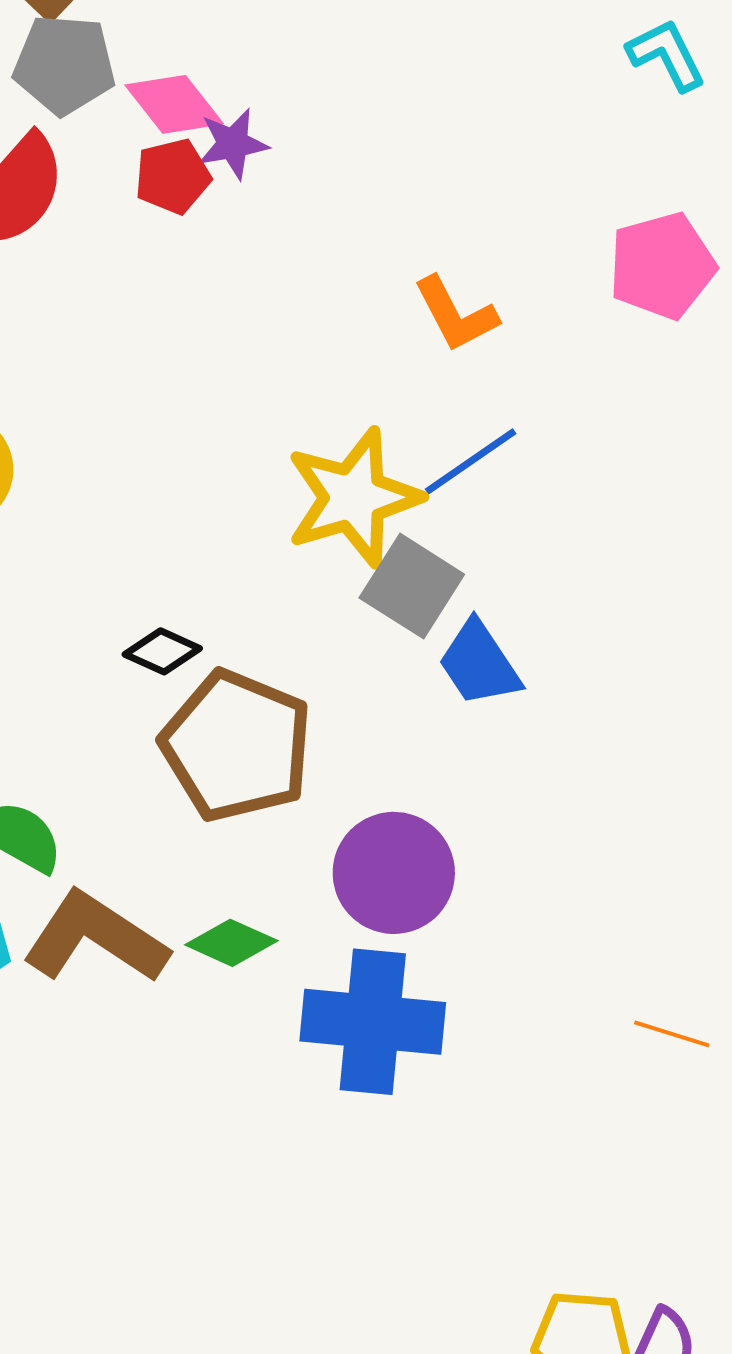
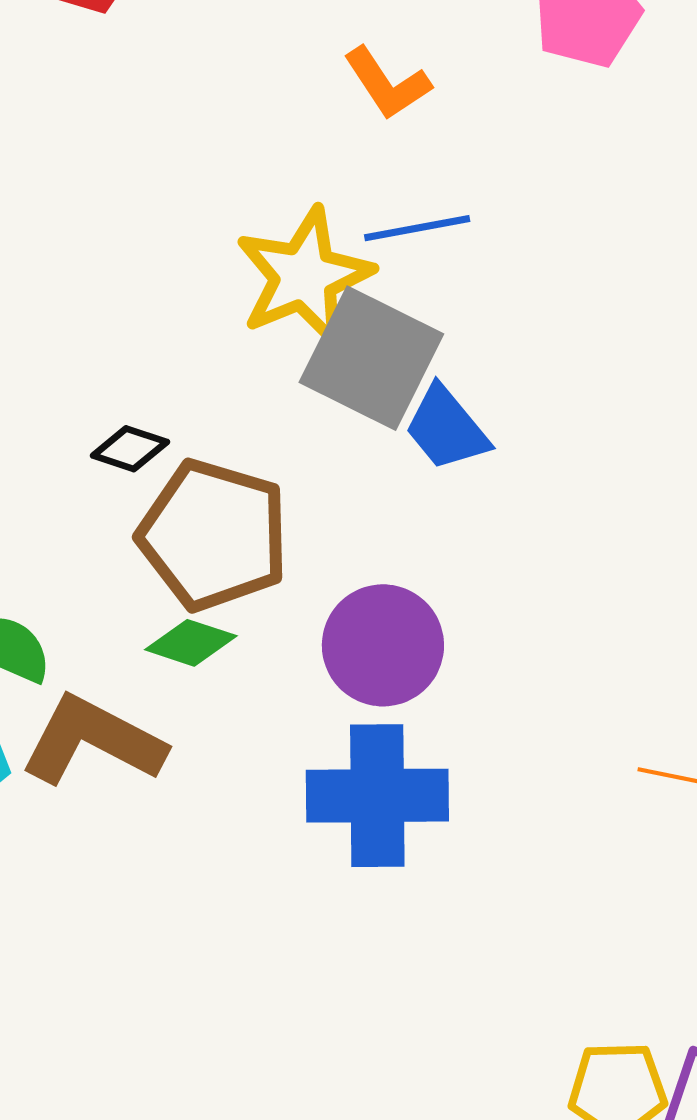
blue line: (471, 461) -> (417, 228), turned 30
gray square: (412, 586) -> (371, 358), size x1.4
green diamond: (231, 943) -> (191, 643), moved

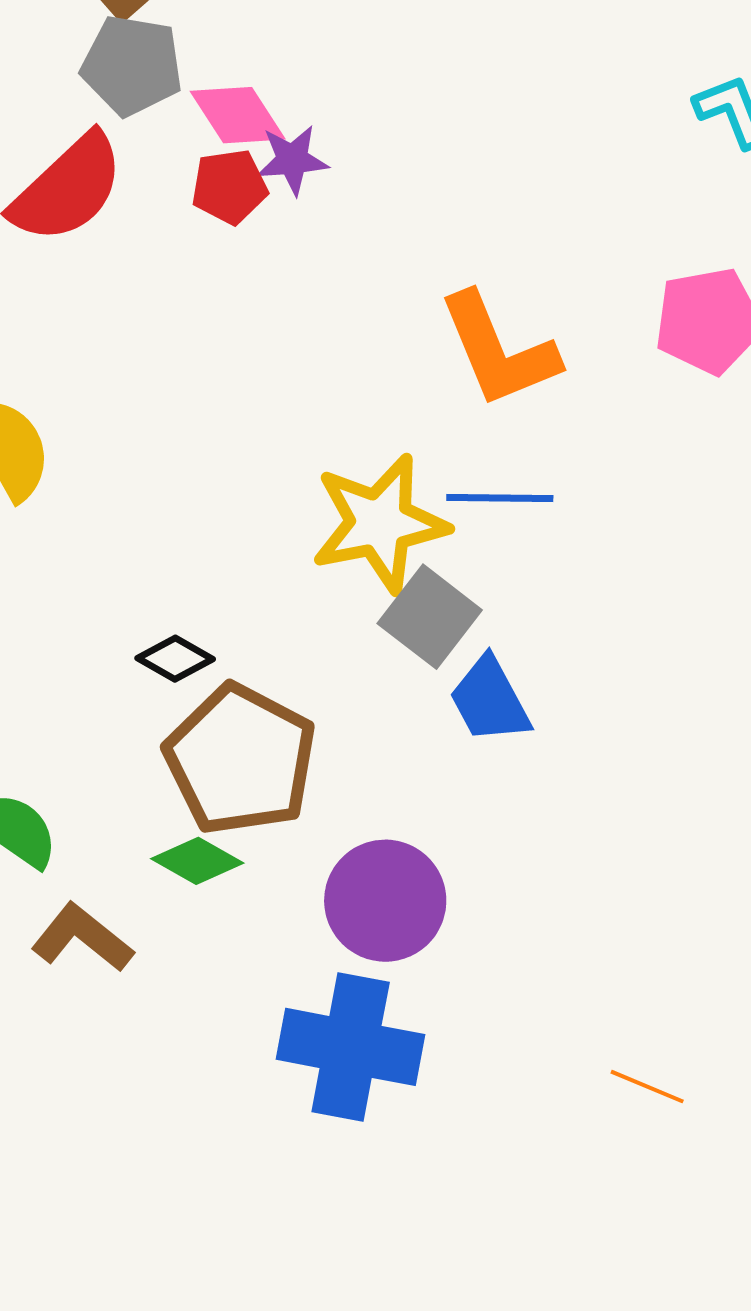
orange L-shape: (387, 83) -> (498, 350), size x1.5
gray square: (371, 358) -> (430, 617), size x0.7
brown L-shape: (93, 741) -> (82, 938), size x0.7

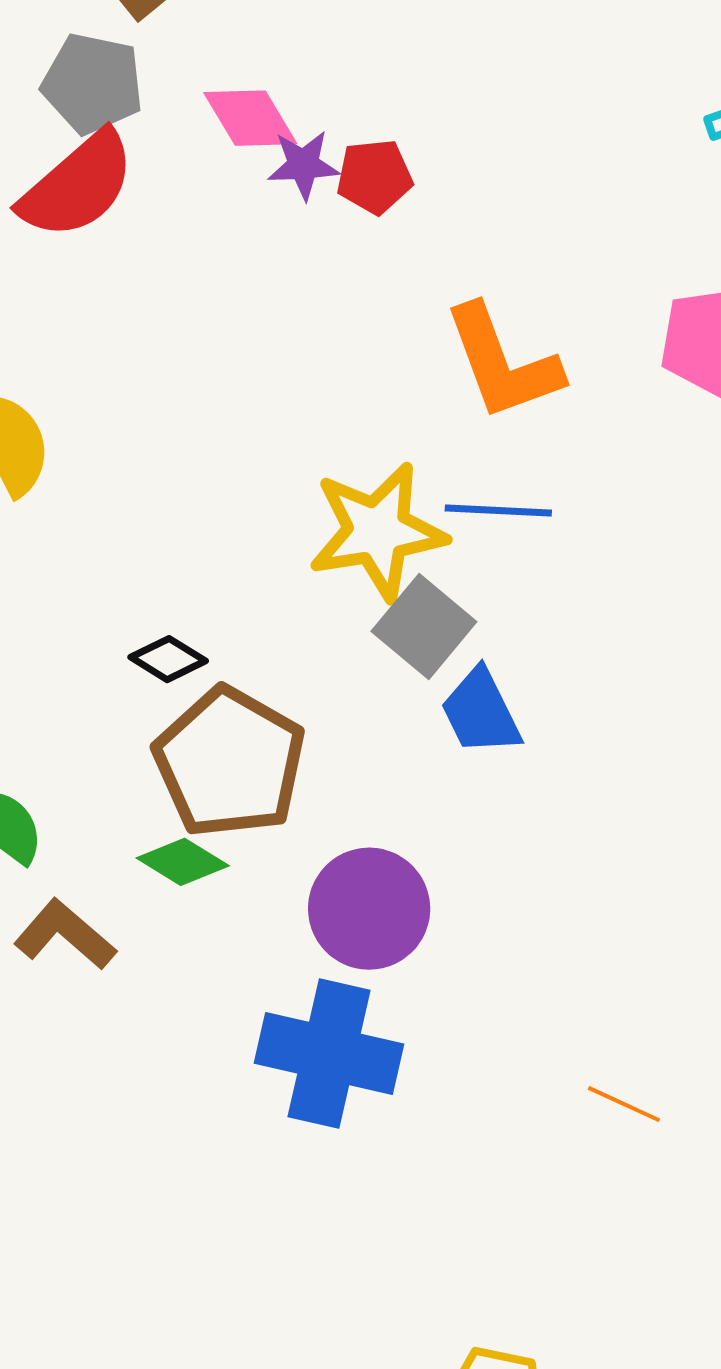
gray pentagon: (132, 65) -> (93, 83), moved
red pentagon: (229, 187) -> (374, 177), moved

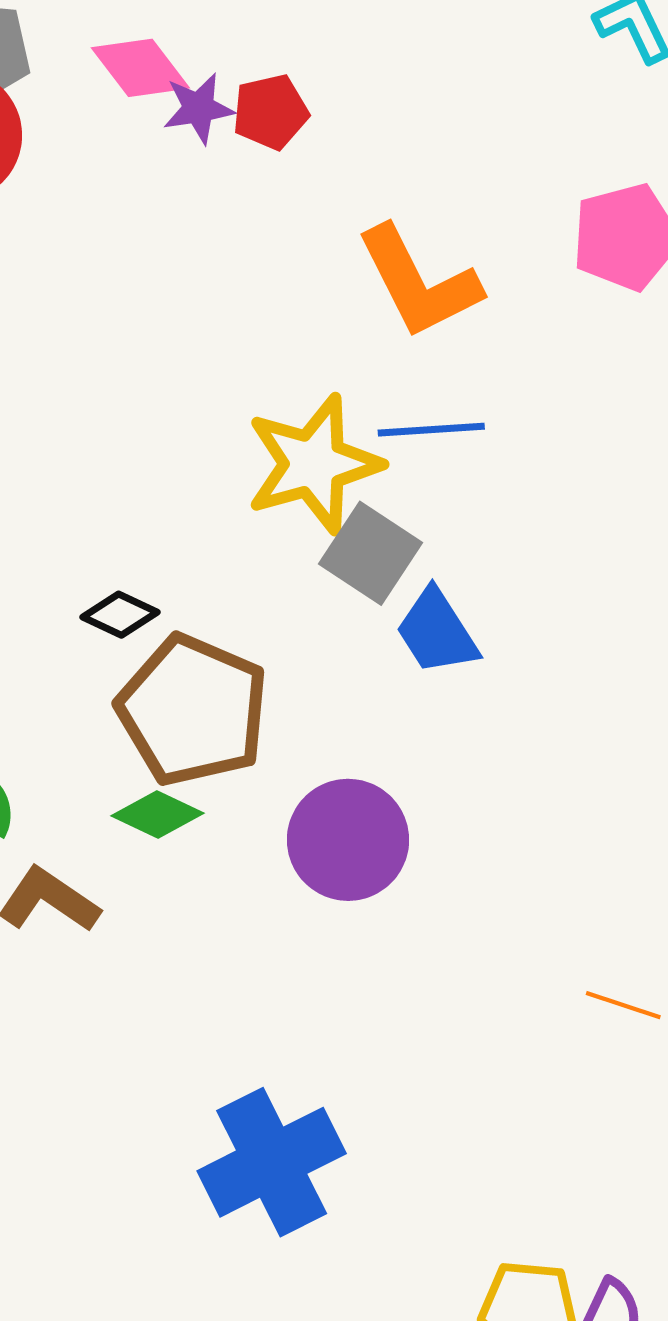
blue cross: (329, 1054) -> (272, 1162), moved, turned -33

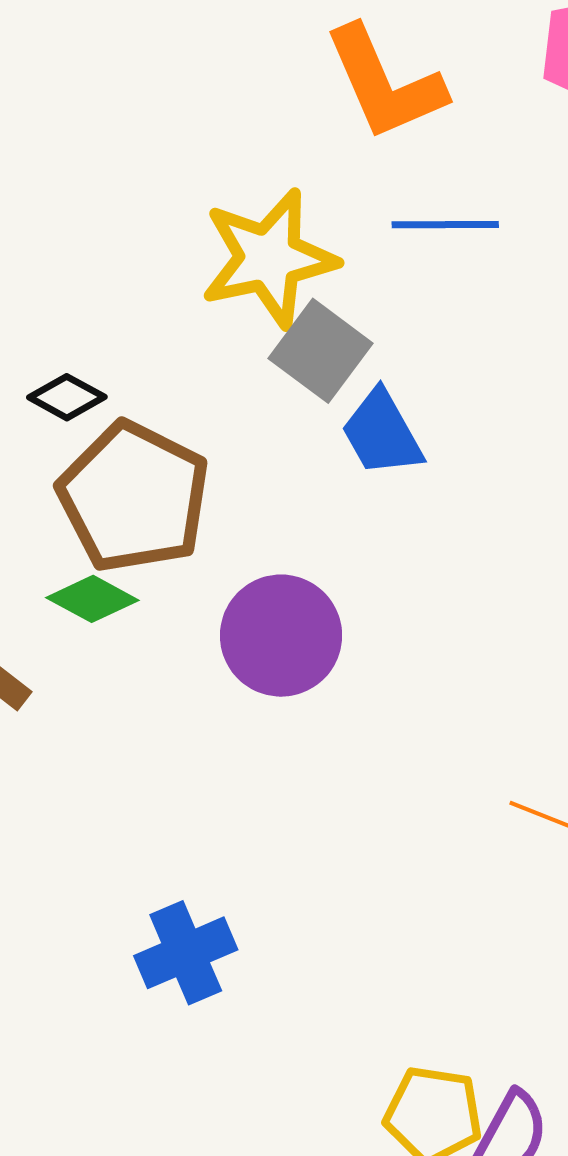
blue line: (431, 430) -> (445, 225), moved
blue cross: (272, 1162) -> (186, 953), size x0.7

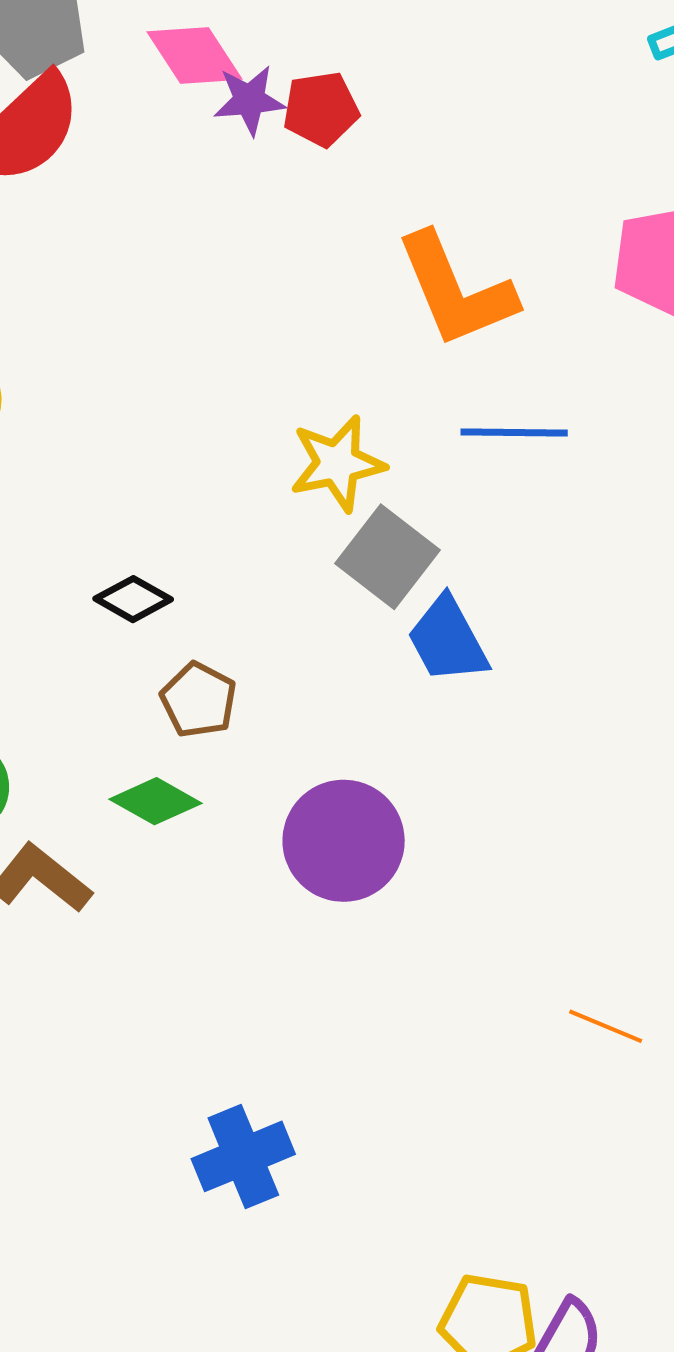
yellow star: (269, 258) -> (337, 463), size x0.7
brown pentagon: (134, 497) -> (199, 700), size x0.5

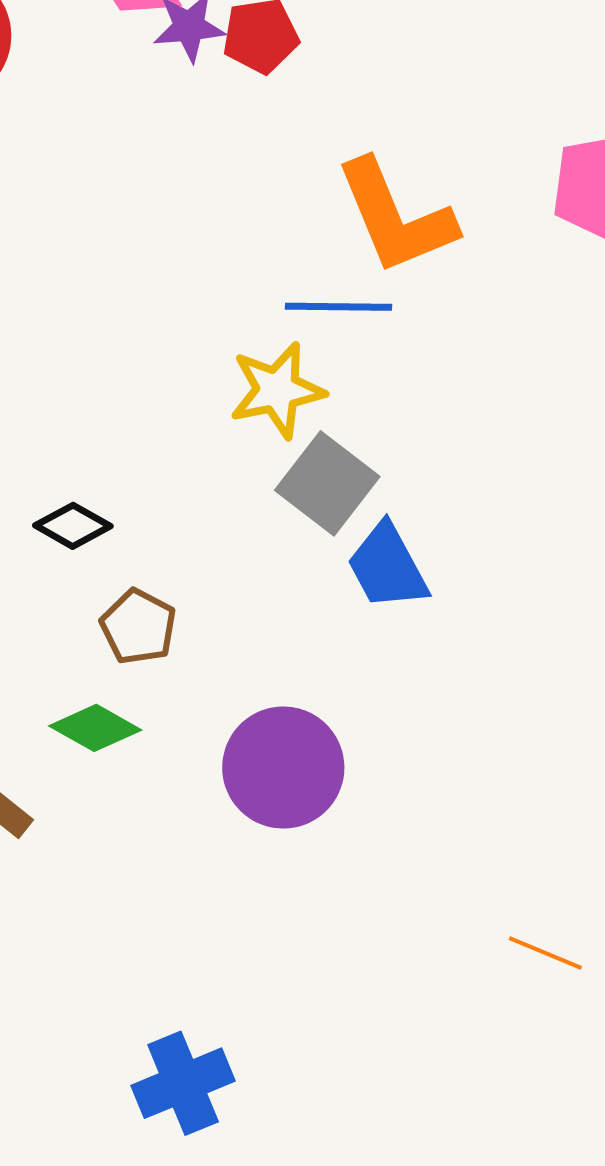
blue line: (514, 432) -> (339, 307), moved

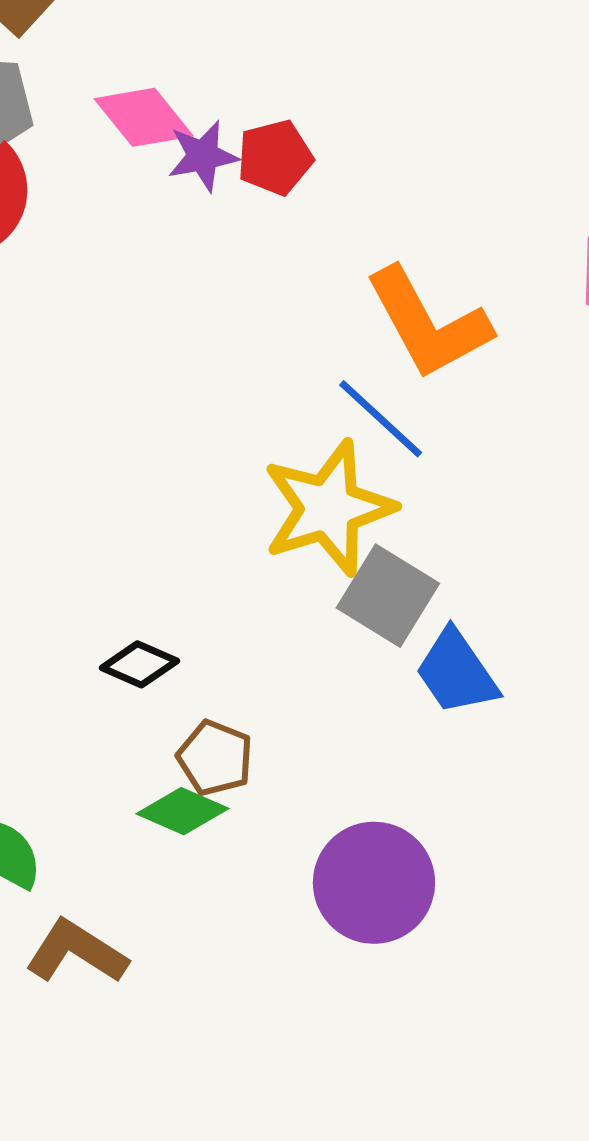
blue line: (339, 307) -> (381, 419), turned 48
yellow star: (277, 390) -> (328, 508), size x1.4
green diamond: (95, 728) -> (182, 811), moved

